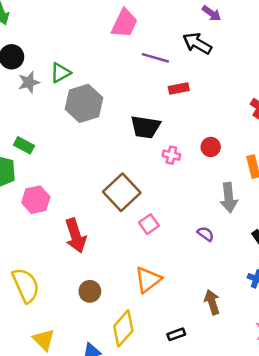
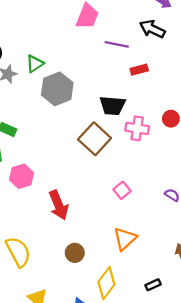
pink cross: (171, 155) -> (137, 128), size x1.5
brown square: (122, 192) -> (95, 139), moved

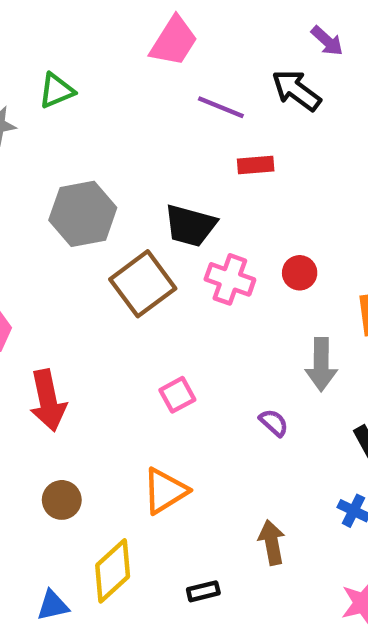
green triangle: (35, 64) -> (56, 91), moved
gray hexagon: (57, 89) -> (83, 214), moved

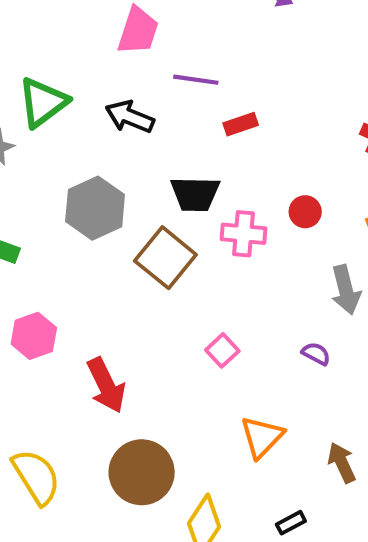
black arrow: (296, 90) -> (130, 117), moved
green triangle: (56, 91) -> (43, 102), size x1.5
orange triangle: (165, 491) -> (262, 437), moved
brown circle: (62, 500) -> (142, 472), size x1.8

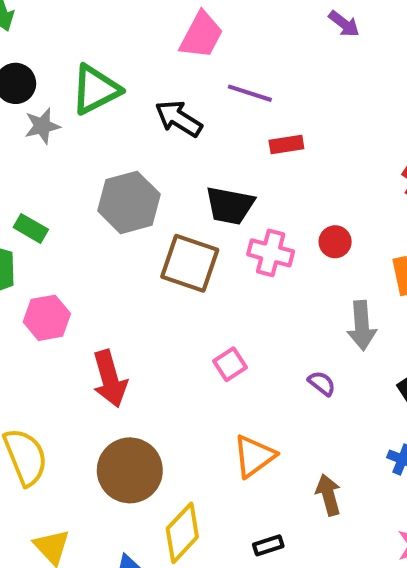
brown square: (165, 258) -> (190, 263), turned -30

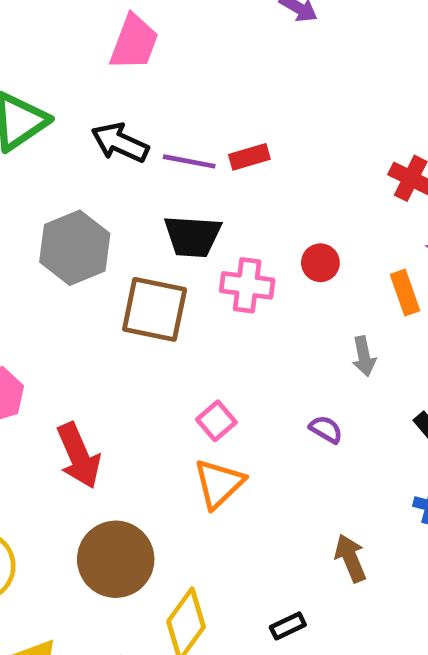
purple line: (250, 93) -> (189, 161), moved
gray arrow: (362, 326) -> (364, 356), size x0.7
orange triangle: (254, 456) -> (219, 484), moved

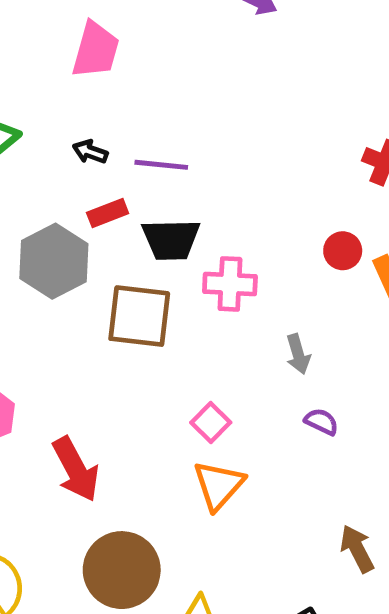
black arrow: (120, 143) -> (90, 152), size x0.6
red rectangle: (249, 157) -> (108, 213), moved
red circle: (320, 263) -> (343, 251), moved
gray arrow: (364, 356) -> (298, 354), moved

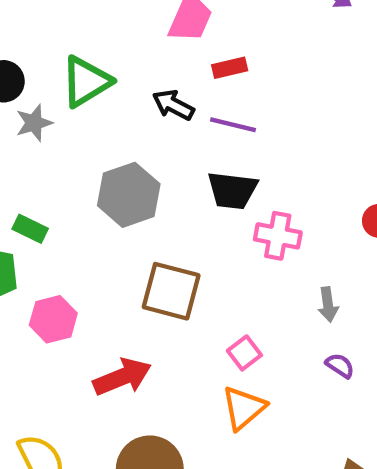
black arrow: (90, 152) -> (173, 105), size x1.4
red rectangle: (108, 213) -> (230, 68), moved
brown square: (139, 316) -> (171, 291), moved
red arrow: (76, 469) -> (122, 377), turned -92

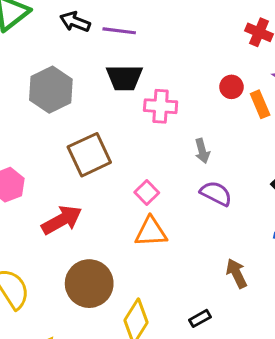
brown square: (171, 291) -> (89, 155), turned -33
purple semicircle: (340, 366) -> (216, 193), size x1.5
orange triangle: (244, 408) -> (151, 232), turned 44

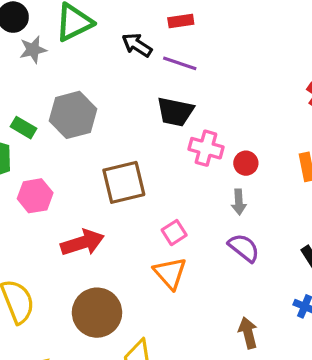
red circle: (231, 87) -> (246, 163), moved
gray hexagon: (51, 90) -> (73, 115), moved
orange triangle: (151, 232) -> (170, 273), turned 40

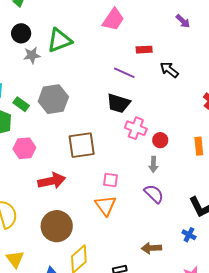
red rectangle: (181, 21) -> (144, 50), moved
black arrow: (137, 45) -> (169, 70), moved
pink square: (174, 233) -> (110, 180), turned 35
brown arrow: (248, 333) -> (151, 248), turned -84

